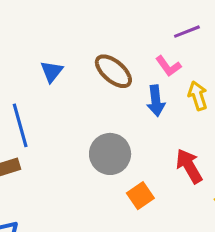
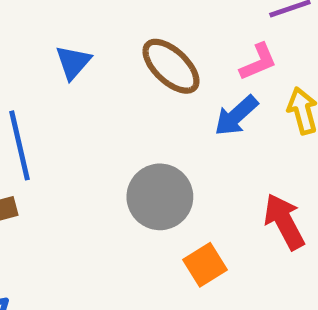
pink L-shape: (168, 66) -> (258, 62), turned -80
blue arrow: (156, 101) -> (236, 116), turned 52

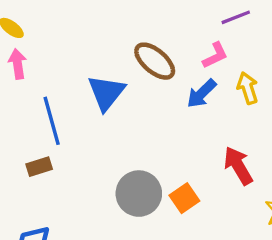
blue triangle: (73, 62) -> (106, 93), moved, size x1.5
gray circle: (160, 197) -> (139, 194), moved

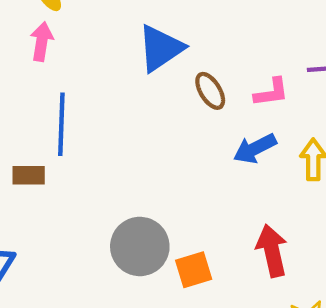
pink L-shape: (215, 55) -> (271, 92), moved
brown ellipse: (155, 61) -> (210, 91), size x0.7
blue triangle: (106, 93) -> (161, 48), moved

